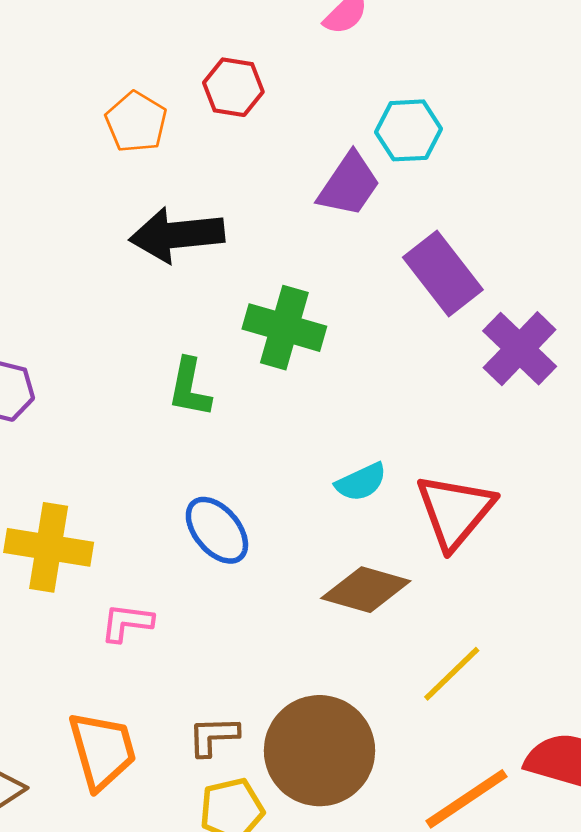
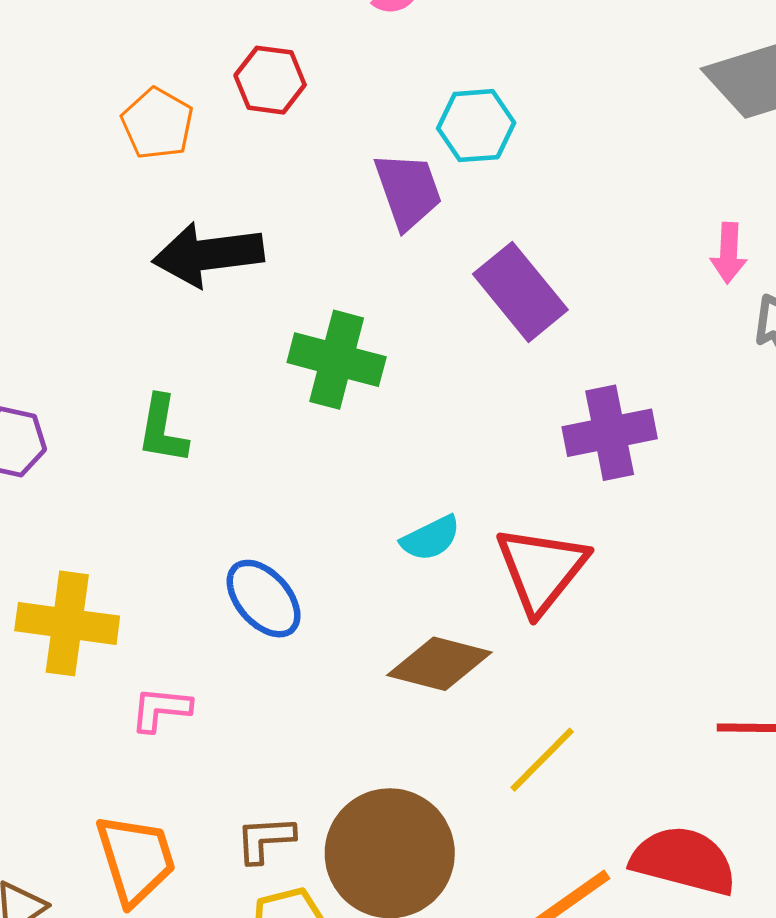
purple trapezoid: (349, 185) -> (408, 191), turned -52
purple cross: (520, 349) -> (610, 433), moved, turned 36
green L-shape: (190, 388) -> (163, 430), moved

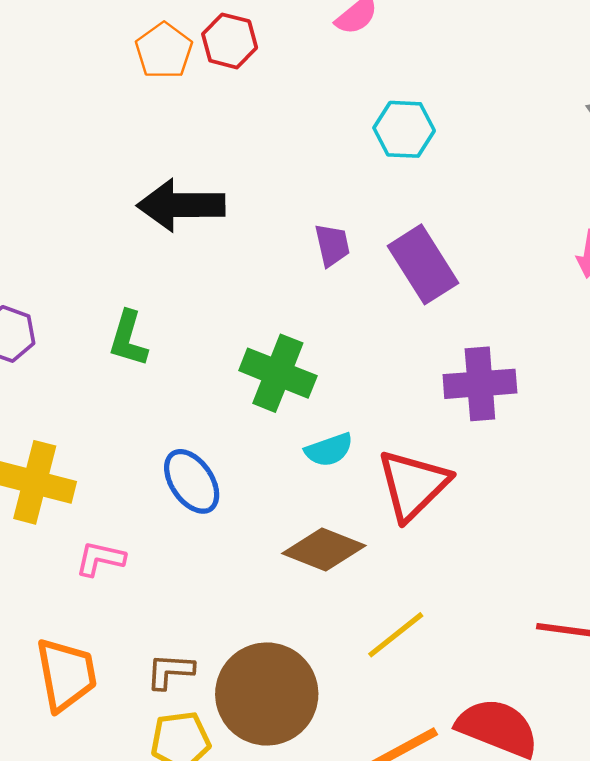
red hexagon: (270, 80) -> (230, 41), moved
orange pentagon: (157, 124) -> (164, 51), moved
purple trapezoid: (408, 191) -> (332, 245), moved, size x0.7
green cross: (337, 360) -> (278, 373), moved

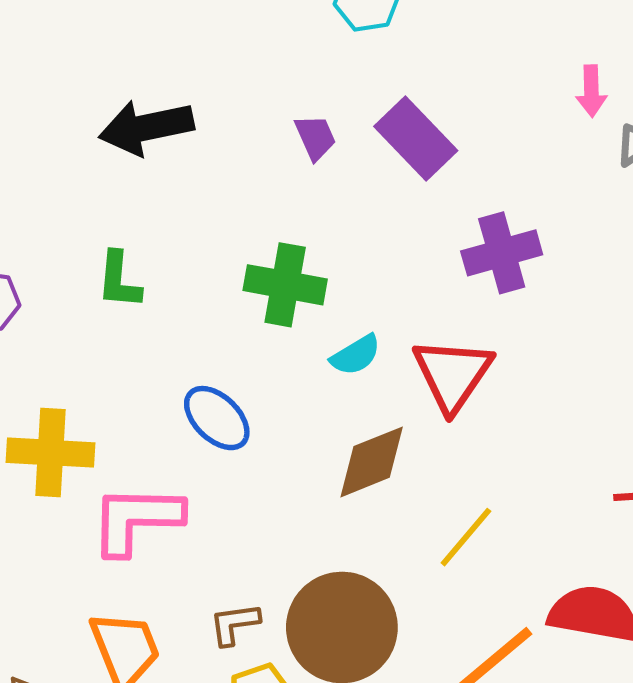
brown diamond: (324, 549) -> (372, 462), turned -32
pink L-shape: (100, 559) -> (136, 520), size x1.8

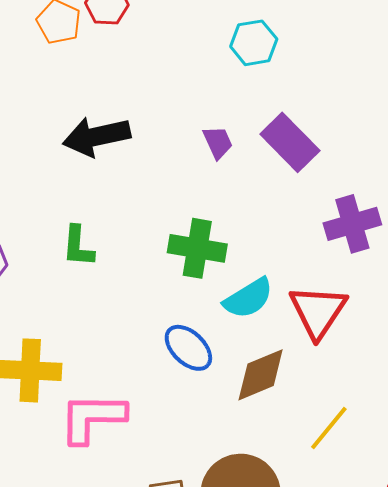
cyan semicircle: (356, 355) -> (248, 298), size x1.4
blue ellipse: (217, 418) -> (188, 348), moved

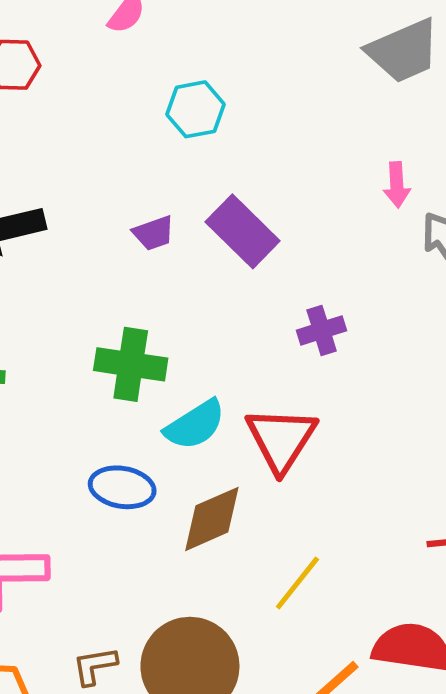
purple trapezoid: (218, 142) -> (154, 233), turned 96
purple cross: (352, 224) -> (322, 330), size x0.7
blue ellipse: (188, 348) -> (122, 487), turned -33

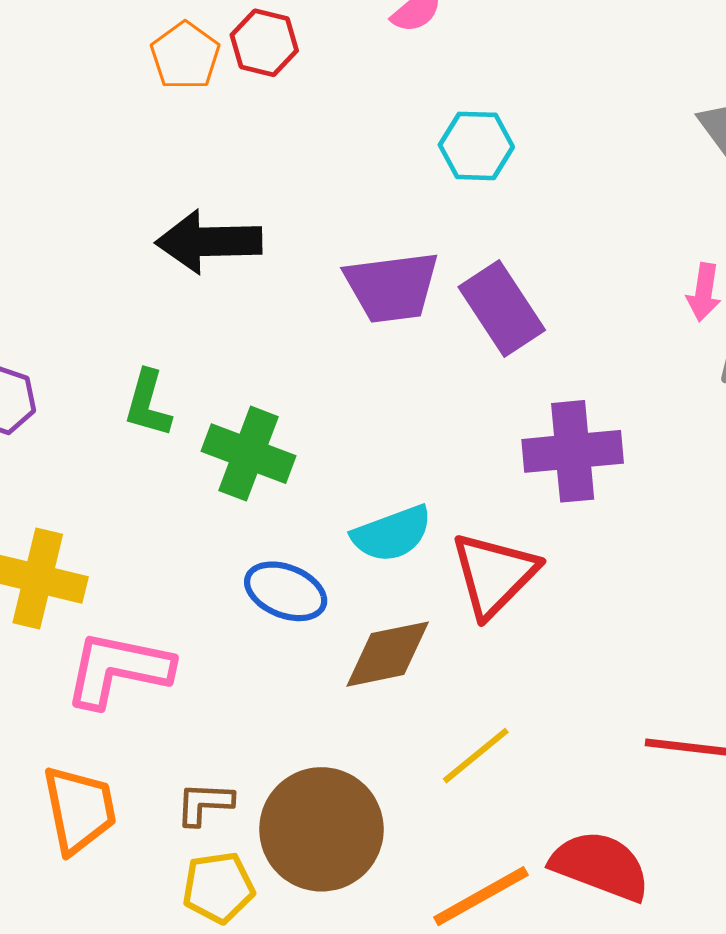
purple trapezoid: (154, 233) -> (392, 287), size x1.8
purple cross: (322, 330) -> (573, 451), size x1.6
green cross: (131, 364) -> (249, 454), moved

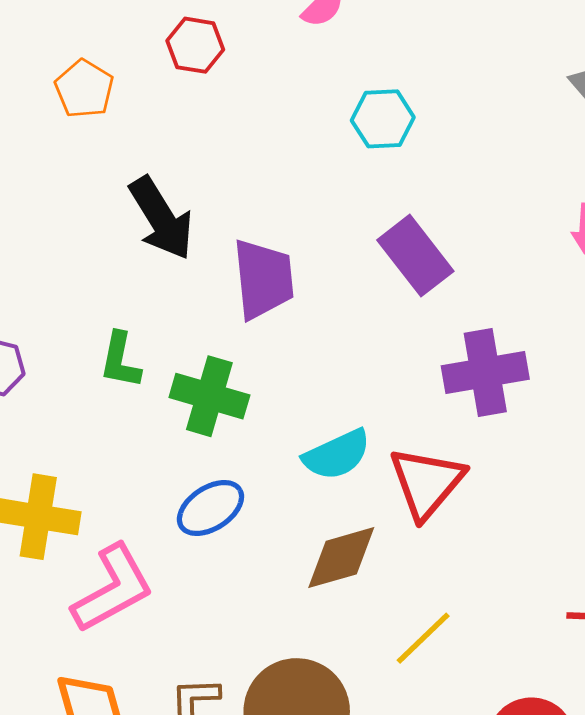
orange pentagon: (185, 56) -> (84, 89), moved
black arrow: (209, 242) -> (161, 218), turned -116
purple trapezoid: (392, 287) -> (263, 279), moved, turned -84
blue ellipse: (286, 591) -> (210, 508), moved, turned -50
pink L-shape: (118, 669) -> (113, 589), turned 144

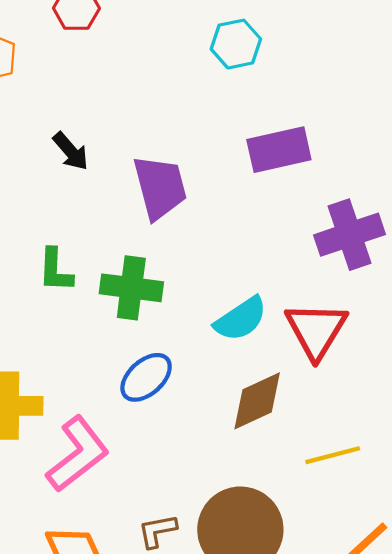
black arrow: (161, 218) -> (71, 151), size x0.6
purple rectangle: (415, 256) -> (279, 150), turned -56
yellow line: (423, 638) -> (333, 455), turned 38

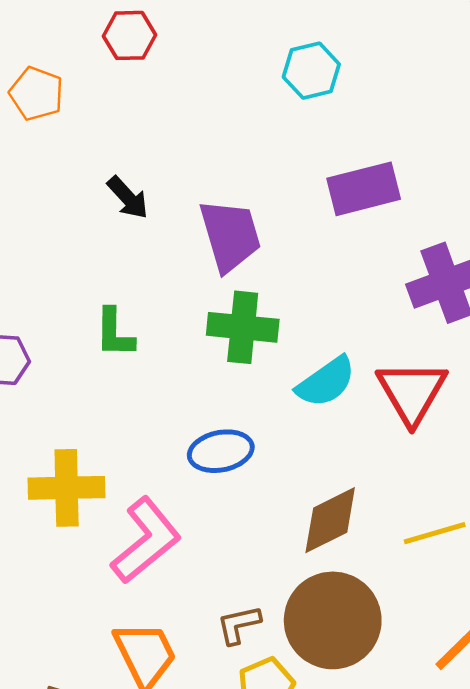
green cross: (131, 288) -> (243, 327), moved
blue ellipse: (146, 377) -> (221, 451), turned 32
brown diamond: (257, 401) -> (330, 520), moved

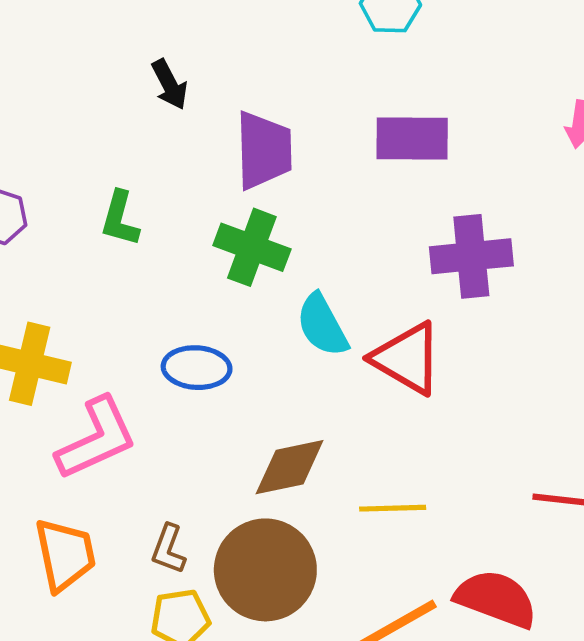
cyan semicircle: (326, 382) -> (322, 325), turned 82
red triangle: (412, 392) -> (407, 358), turned -44
brown L-shape: (239, 625) -> (168, 549), turned -72

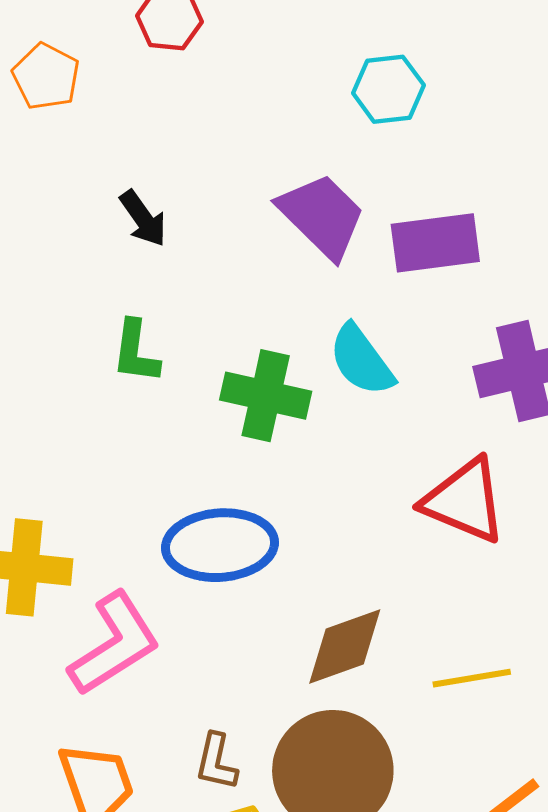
purple trapezoid: (264, 150) -> (322, 216), moved, turned -36
green L-shape: (120, 219) -> (136, 352), moved
cyan semicircle: (322, 325) -> (361, 360), moved
blue ellipse: (197, 368) -> (220, 545), size x1.4

